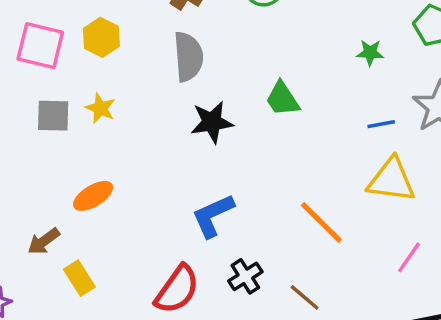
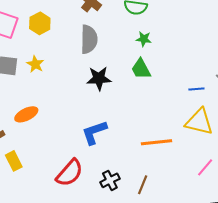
green star: (370, 53) -> (144, 39), moved
orange line: (321, 222) -> (157, 142), turned -56
black cross: (245, 276) -> (110, 180), moved
brown line: (305, 297) -> (143, 185), turned 66

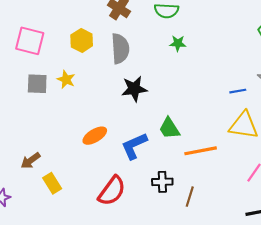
yellow hexagon: (40, 23) -> (82, 40), moved
green trapezoid: (141, 69) -> (169, 128), moved
orange ellipse: (26, 114) -> (95, 136), moved
black cross: (110, 180) -> (162, 182), moved, turned 30

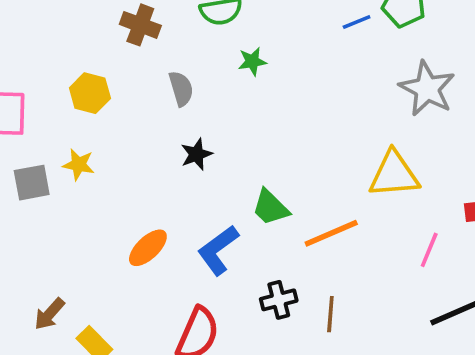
gray semicircle: (120, 49) -> (181, 89), moved, size x0.7
black star: (134, 89) -> (196, 154), size x0.7
blue line: (238, 91) -> (357, 22), moved

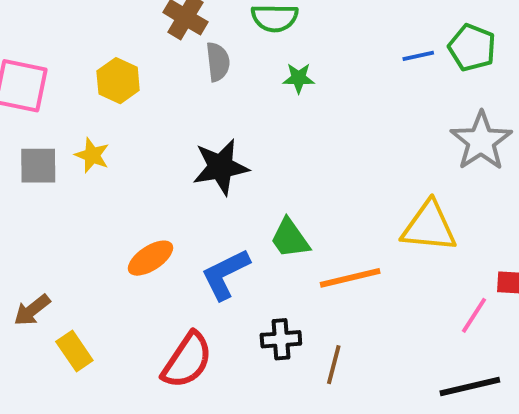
gray semicircle: (181, 89) -> (218, 62), moved
black star: (196, 154) -> (221, 167), size x1.6
pink line: (429, 250) -> (474, 315), moved

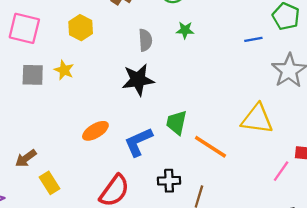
blue line: (418, 56) -> (253, 39), moved
gray semicircle: (218, 62) -> (145, 40), moved
green trapezoid: (290, 238) -> (176, 123), turned 45
orange line: (350, 278) -> (210, 147), turned 44

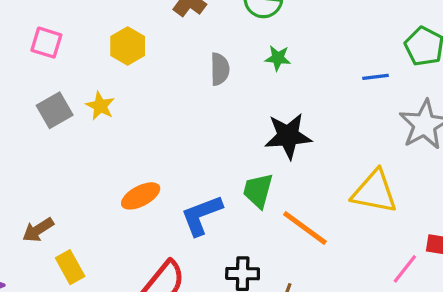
pink square: (24, 28) -> (46, 43), size x0.7
gray square: (33, 75) -> (55, 110), turned -35
black star: (138, 80) -> (288, 136), moved

